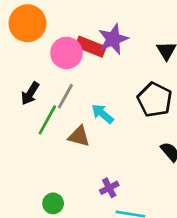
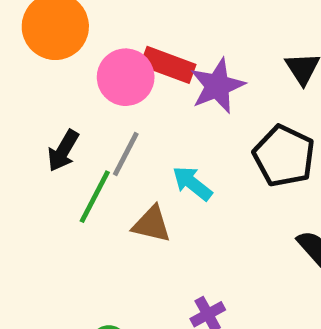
purple star: (113, 39) -> (217, 86), moved

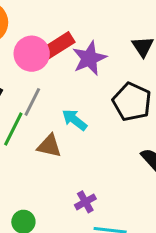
red rectangle: (168, 65) -> (58, 46), turned -52

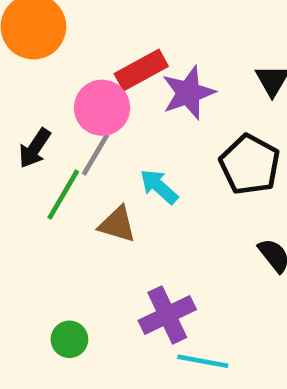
pink circle: (32, 54) -> (102, 108), moved
purple cross: (85, 202) -> (167, 315), size x1.6

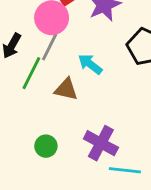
purple cross: (167, 315) -> (101, 143), turned -32
green circle: (69, 339) -> (46, 146), moved

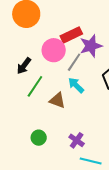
gray line: (50, 47) -> (74, 62), moved
purple cross: (101, 143) -> (77, 140), size x0.7

